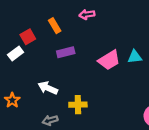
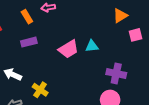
orange rectangle: (55, 26) -> (27, 17), moved
yellow cross: (78, 105) -> (40, 90), turned 35

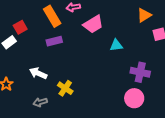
orange rectangle: (27, 17) -> (52, 16), size x1.5
pink trapezoid: (69, 49) -> (93, 24), moved

